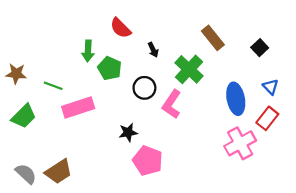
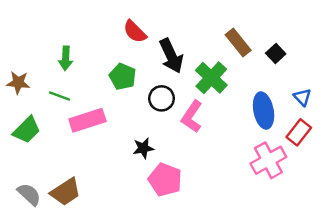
black square: (260, 48) -> (276, 53), moved
black arrow: (153, 50) -> (171, 56), size x2.0
green arrow: (88, 51) -> (66, 58), moved

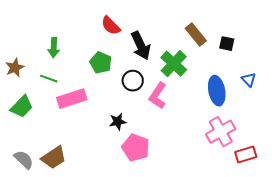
black square: (276, 53) -> (227, 44), turned -35
brown star: (18, 83) -> (15, 68), turned -30
red rectangle: (299, 132) -> (246, 155), moved, turned 35

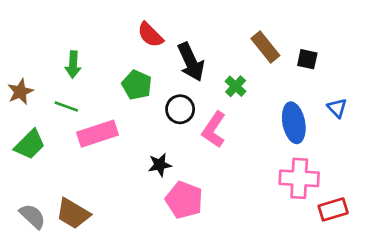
green cross: (174, 64) -> (236, 86), size x0.6
pink cross: (221, 132) -> (299, 178), turned 32
brown trapezoid: (54, 158) -> (73, 214), turned 64

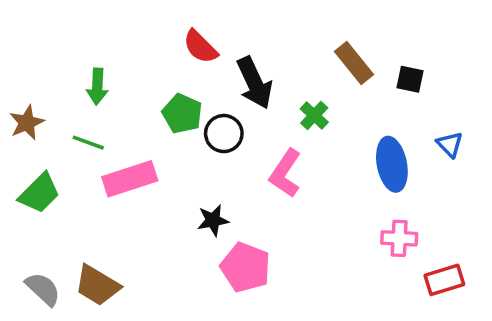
black circle: (180, 109) -> (224, 134), moved
pink cross: (299, 178) -> (399, 238), size x0.7

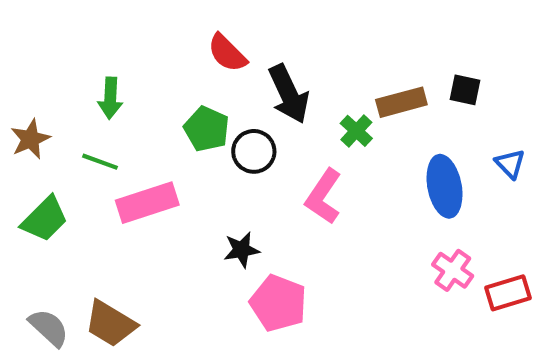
brown rectangle: (354, 63) -> (401, 102), moved, turned -66
pink cross: (399, 238) -> (453, 270), turned 32
red rectangle: (444, 280) -> (508, 293), moved

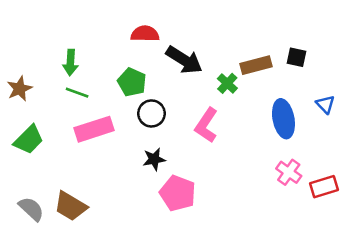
red semicircle: (227, 53) -> (145, 34), turned 136
black arrow: (289, 94) -> (184, 60), turned -33
black circle: (254, 151) -> (151, 113), moved
green line: (100, 162) -> (77, 93), moved

